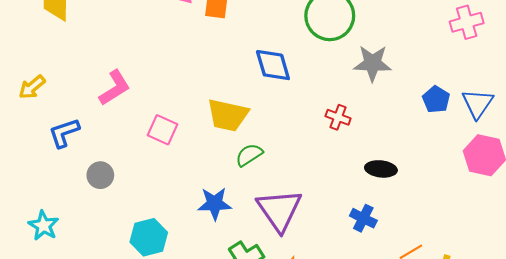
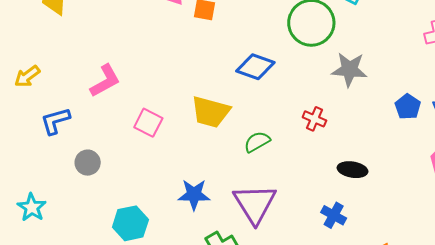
blue diamond: (273, 65) -> (255, 67), turned -57
green semicircle: (249, 155) -> (257, 142), moved

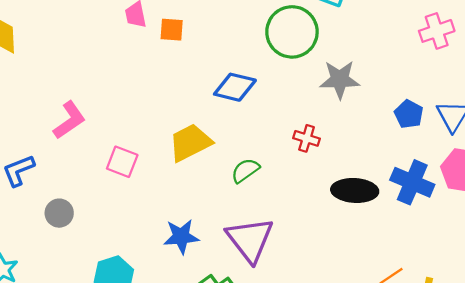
yellow trapezoid: (211, 112) -> (190, 143), turned 144
black ellipse: (352, 170) -> (355, 190), size x1.4
blue cross: (334, 215) -> (412, 182), moved, size x1.5

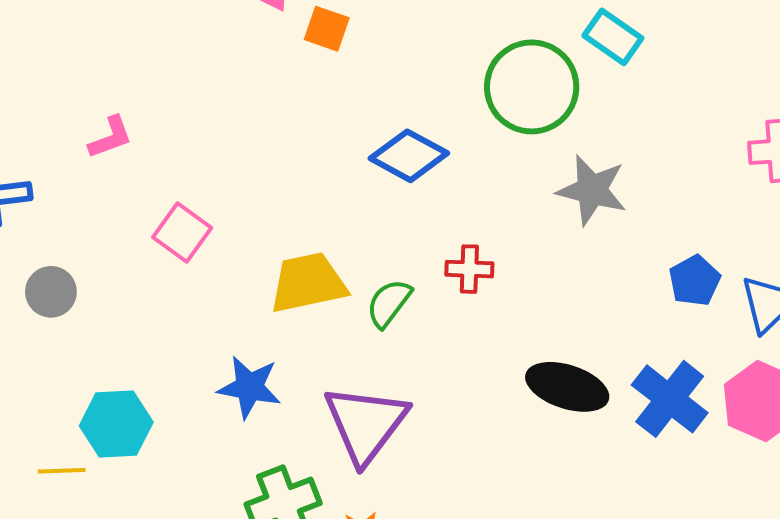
pink L-shape: (69, 120) -> (110, 137), size x0.7
red cross: (307, 138) -> (469, 269), moved, turned -30
yellow trapezoid: (190, 143) -> (308, 283), moved
green semicircle: (245, 170) -> (389, 303), turned -32

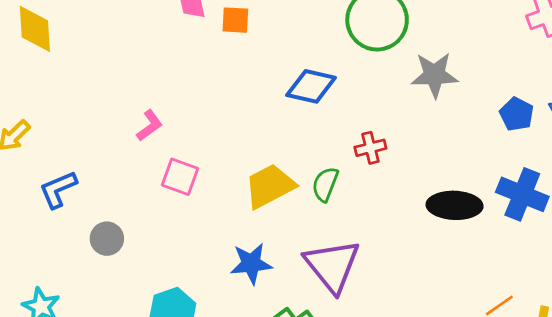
pink L-shape: (110, 137) -> (150, 126), moved

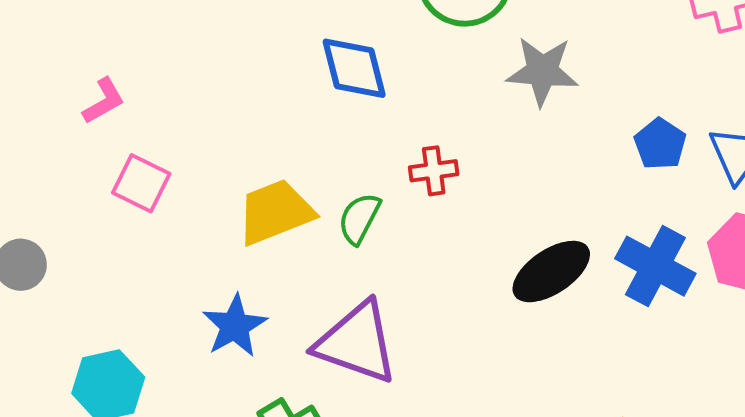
blue diamond: (311, 86) -> (354, 68), turned 57
black ellipse: (455, 205) -> (551, 272), turned -42
blue star: (251, 263) -> (235, 326), turned -30
purple triangle: (332, 266) -> (357, 343), turned -38

